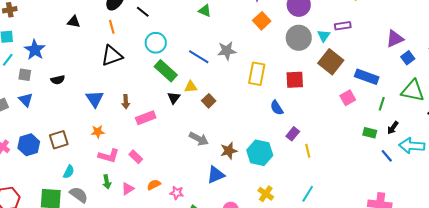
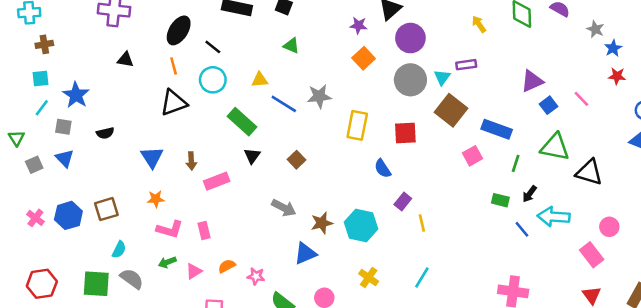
cyan circle: (156, 43) -> (213, 80), moved
yellow triangle: (191, 87) -> (260, 80), moved
pink rectangle: (136, 157) -> (204, 231), turned 32
green arrow: (107, 182) -> (167, 262), turned 80

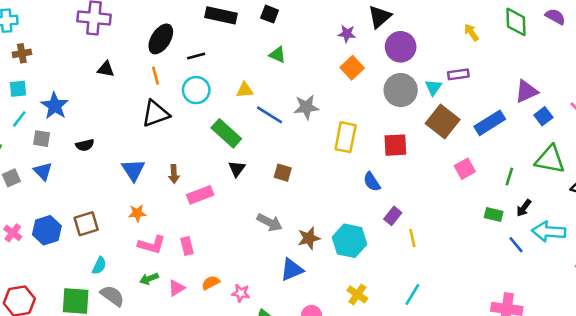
black line: (213, 47) -> (196, 56), turned -54
blue rectangle: (497, 129) -> (490, 123), moved, turned -52
brown square: (296, 160) -> (283, 173), turned -30

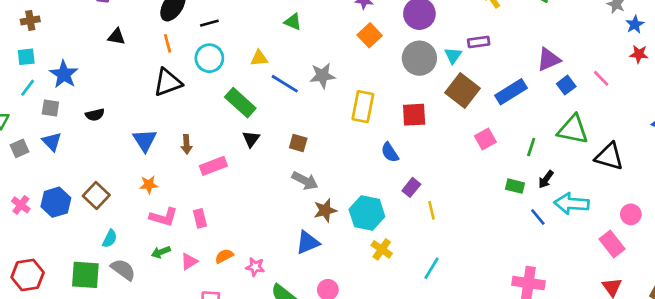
gray arrow: (270, 222) -> (305, 181), moved
brown square: (86, 224) -> (96, 195), turned -30
yellow cross: (357, 294) -> (382, 249), moved

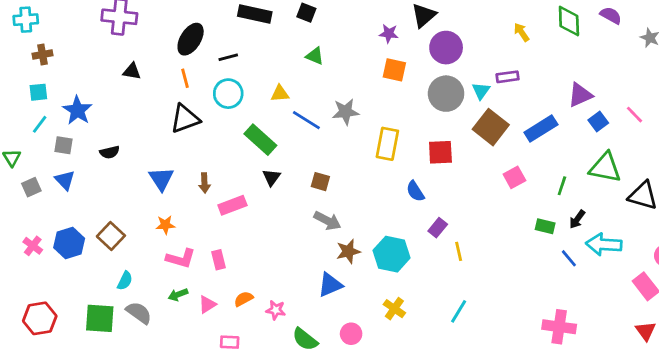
orange square: (370, 35) -> (394, 70), turned -35
yellow cross: (382, 249) -> (394, 309), moved

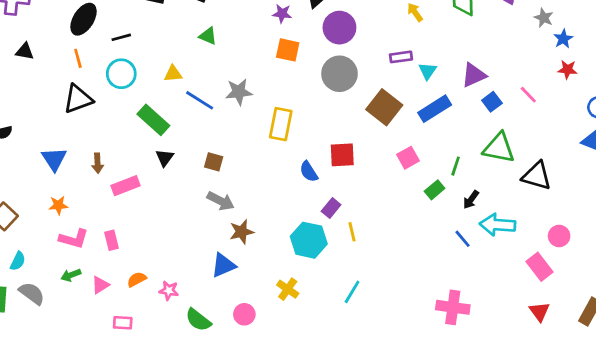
cyan triangle: (481, 91) -> (428, 71), moved
red square: (440, 152) -> (342, 155), moved
green rectangle: (545, 226) -> (435, 190), moved, turned -54
cyan hexagon: (392, 254) -> (309, 240), moved

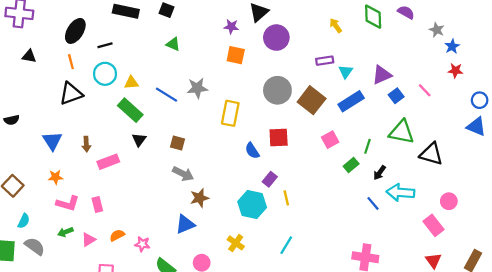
yellow triangle: (173, 74) -> (131, 83), moved
gray circle: (339, 74) -> (277, 90), moved

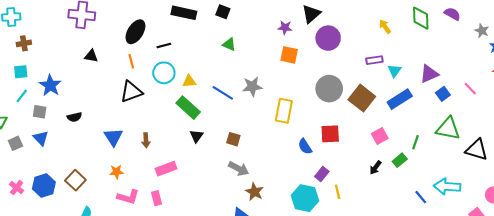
pink rectangle: (108, 162) -> (166, 169), moved
black arrow: (380, 173) -> (375, 168), moved
brown star: (199, 198) -> (254, 192), turned -30

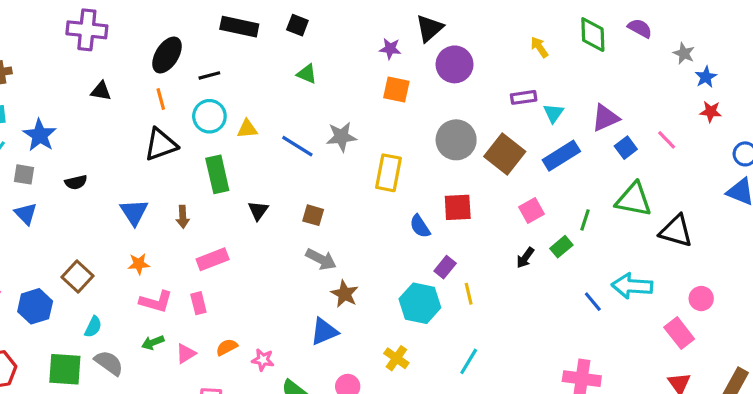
green rectangle: (188, 108) -> (217, 174), moved, turned 35
blue hexagon: (44, 185) -> (35, 306), moved

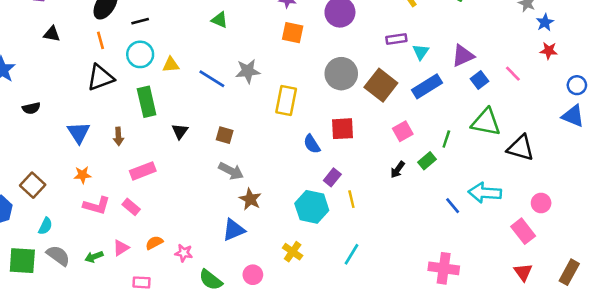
pink rectangle: (198, 303) -> (131, 207), turned -36
green arrow: (153, 342) -> (94, 257), moved

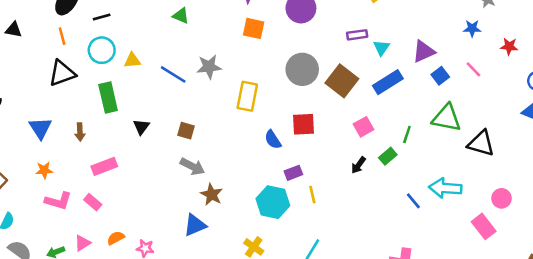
blue star: (545, 22) -> (472, 28), moved, turned 30
purple rectangle: (332, 177) -> (293, 173), turned 30

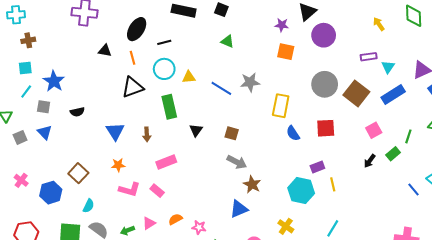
black triangle: (14, 30) -> (105, 51), moved
blue semicircle: (273, 140) -> (293, 133), moved

